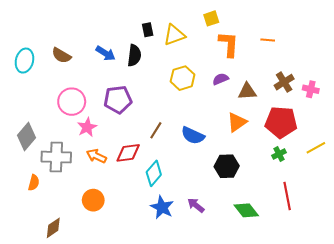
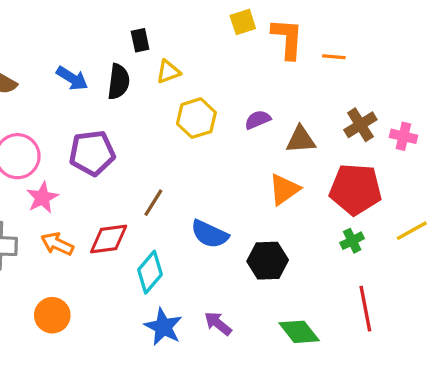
yellow triangle: (174, 35) -> (168, 72), moved, size x0.7
orange L-shape: (229, 44) -> (288, 39), moved
blue semicircle: (193, 135) -> (210, 234), moved

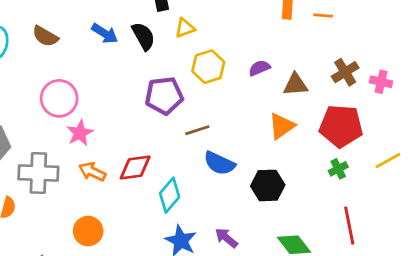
black semicircle: (119, 82) -> (143, 36), turned -36
purple pentagon: (92, 153) -> (164, 96), moved
brown line: (153, 203) -> (197, 130), moved, turned 40

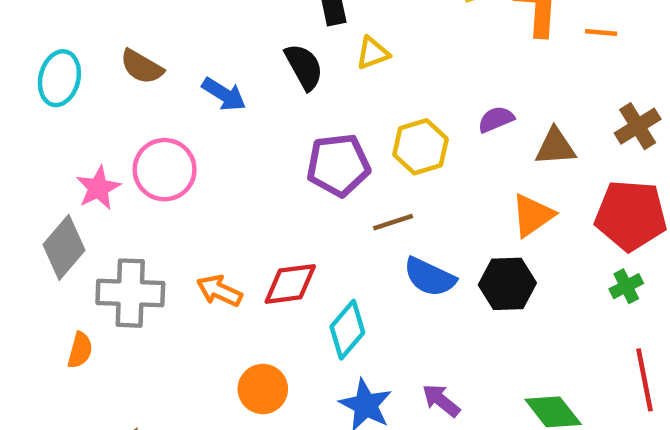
blue arrow: (105, 33) -> (224, 94), moved
yellow hexagon: (208, 67) -> (421, 147), moved
pink star: (80, 133) -> (98, 188), moved
black hexagon: (268, 185) -> (507, 284), moved
orange circle: (88, 231) -> (263, 389), moved

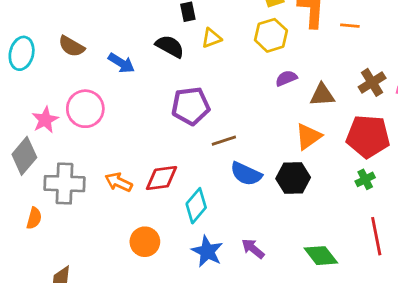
black semicircle: (304, 67) -> (170, 46), turned -32
yellow hexagon: (421, 147) -> (271, 35), moved

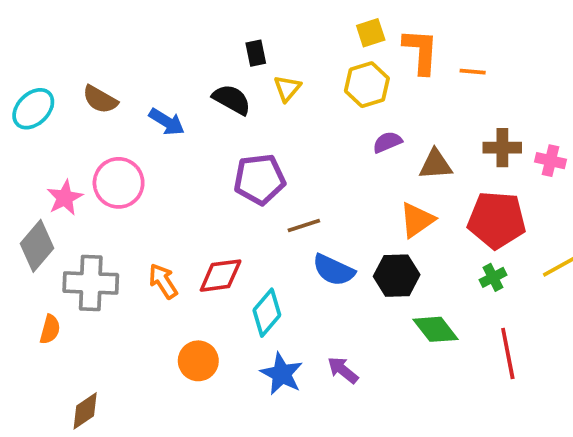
yellow triangle: (211, 38) -> (287, 88), turned -30
cyan ellipse: (22, 53) -> (33, 109), turned 32
brown cross: (372, 82) -> (502, 148), turned 32
orange arrow: (119, 182) -> (163, 281), turned 32
green diamond: (321, 256) -> (436, 329), moved

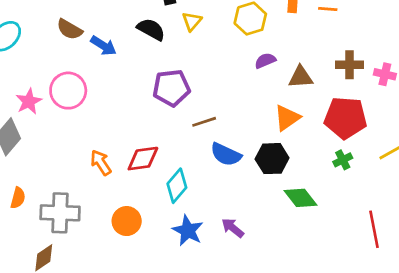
brown semicircle: (100, 99) -> (70, 29), moved
gray cross: (91, 283) -> (60, 213), moved
red line: (508, 353) -> (374, 229), moved

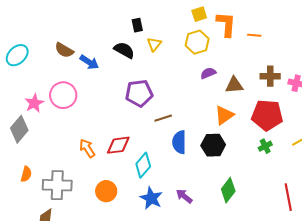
blue semicircle: (226, 154) -> (179, 142), turned 65
green diamond: (301, 198) -> (228, 190), moved, turned 75

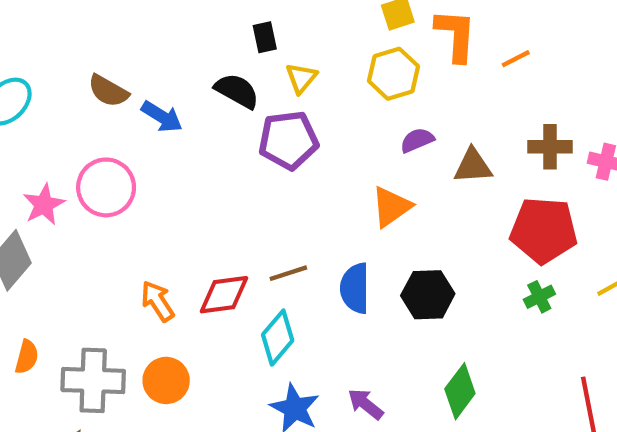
orange line: (254, 35) -> (516, 59), turned -32
purple pentagon: (139, 93) -> (288, 140), moved
orange triangle: (224, 115) -> (391, 207), moved
brown line: (163, 118) -> (288, 273), moved
orange circle: (106, 191) -> (166, 380), moved

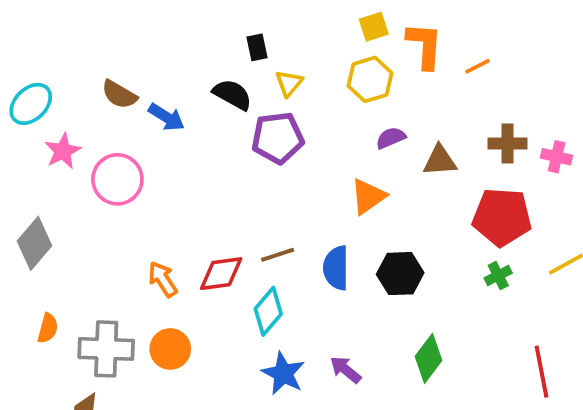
pink star: (44, 205) -> (63, 151), moved

